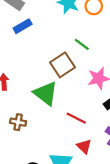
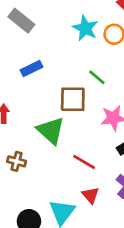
blue rectangle: (23, 26) -> (31, 68), moved
brown square: (62, 65) -> (73, 99), turned 30

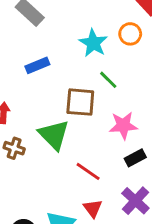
cyan star: (85, 28) -> (93, 43), moved
brown cross: (17, 161) -> (14, 148), moved

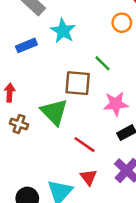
cyan star: (93, 43) -> (63, 31), moved
blue rectangle: (37, 65) -> (26, 45), moved

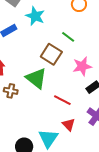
brown square: (78, 83) -> (51, 54), turned 35

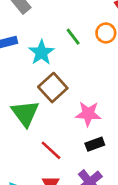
cyan star: (35, 16) -> (41, 52), moved
green line: (68, 37) -> (73, 37), moved

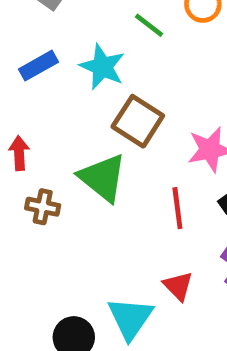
red line: (51, 150) -> (177, 208), moved, turned 55

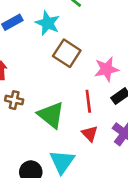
green triangle: (103, 178) -> (51, 115), moved
red triangle: (178, 286) -> (90, 134), moved

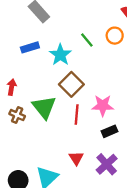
red line: (88, 101) -> (77, 115), moved
green triangle: (51, 115) -> (44, 107), moved

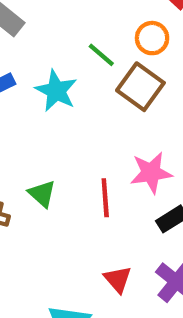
brown square: (71, 84) -> (140, 87), moved
green triangle: (44, 107) -> (42, 194), size x0.6

